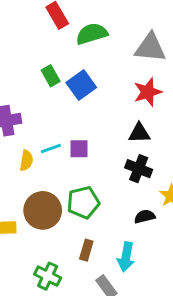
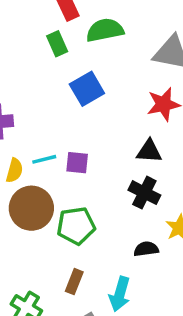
green rectangle: (51, 76) -> (57, 44), moved
brown circle: (43, 210) -> (31, 208), moved

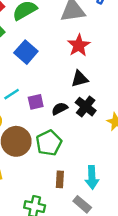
cyan line: (44, 159) -> (12, 94), moved
black cross: (144, 193) -> (86, 107), turned 30
black semicircle: (146, 249) -> (60, 109), moved

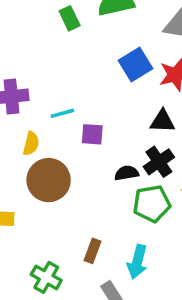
blue square: (26, 52) -> (136, 65), moved
black semicircle: (60, 109) -> (127, 173), moved
green pentagon: (49, 143) -> (152, 204), moved

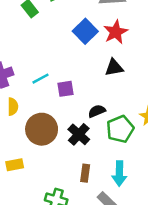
yellow semicircle: (31, 144) -> (13, 107), moved
black cross: (159, 162) -> (79, 134), moved

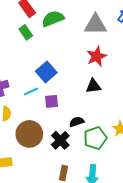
blue square: (85, 31) -> (46, 72), moved

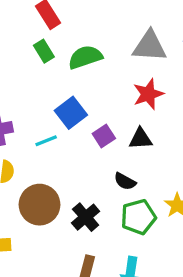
green semicircle: (53, 19) -> (85, 57), moved
purple square: (52, 101) -> (104, 136), moved, turned -32
black semicircle: (77, 122) -> (125, 181), moved, turned -136

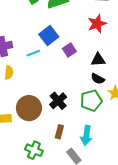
black triangle: (141, 139) -> (98, 60), moved
black semicircle: (125, 181) -> (98, 79), moved
brown circle: (40, 205) -> (29, 108), moved

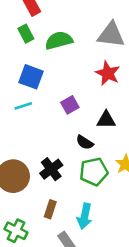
red star: (97, 24) -> (108, 73), turned -30
blue square: (49, 36) -> (31, 77), moved, turned -36
black semicircle: (98, 79) -> (85, 142), moved

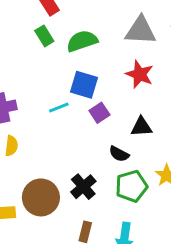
blue square: (31, 77) -> (84, 85), moved
cyan line: (23, 106) -> (59, 108), moved

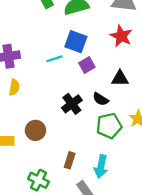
black cross: (83, 187) -> (72, 104), moved
brown circle: (41, 197) -> (35, 130), size x0.7

